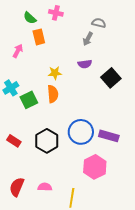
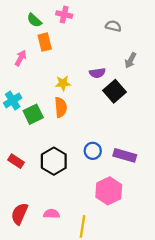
gray arrow: (88, 39) -> (131, 60), moved
black square: (111, 78) -> (114, 91), moved
blue circle: (81, 132) -> (93, 151), size x0.6

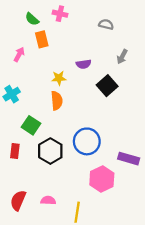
purple semicircle: (97, 73) -> (84, 64), moved
green square: (33, 114) -> (31, 125), moved, turned -30
blue circle: (93, 151) -> (87, 141), size x1.6
purple rectangle: (125, 155) -> (129, 159), moved
red rectangle: (16, 161) -> (15, 151), turned 64

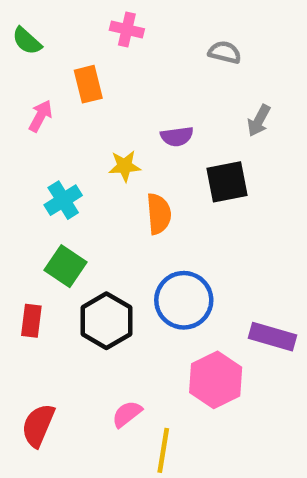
green semicircle: (32, 19) -> (27, 41), moved
black square: (107, 86) -> (227, 182), turned 30
cyan cross: (12, 94) -> (63, 200), moved
orange semicircle: (57, 101) -> (159, 214), moved
pink semicircle: (48, 200) -> (127, 414), moved, turned -40

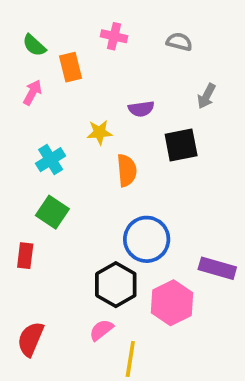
pink cross: (127, 30) -> (114, 36), moved
green semicircle: (27, 41) -> (34, 45), moved
black hexagon: (106, 321) -> (116, 285), moved

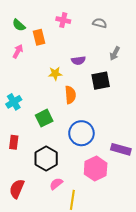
cyan cross: (51, 160) -> (14, 102), moved
green square: (52, 212) -> (44, 118), moved, turned 30
black hexagon: (116, 285) -> (46, 158), moved

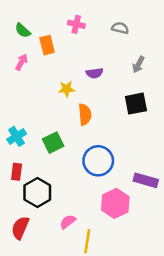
black square: (101, 81) -> (136, 104), moved
cyan cross: (14, 102) -> (17, 136), moved
black hexagon: (46, 158) -> (37, 192), moved

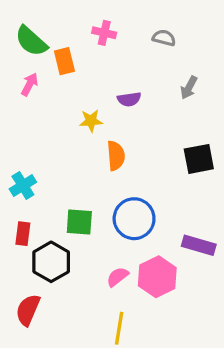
green semicircle: (23, 30) -> (31, 41), size x1.5
black square: (136, 104) -> (199, 159), moved
green square: (53, 143) -> (79, 222), moved, turned 30
pink semicircle: (68, 222) -> (117, 277), moved

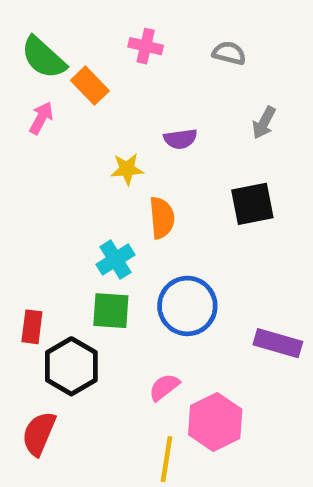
orange rectangle: (64, 61) -> (90, 86), turned -30
black square: (199, 159) -> (252, 204), moved
cyan cross: (23, 185) -> (115, 260), moved
pink hexagon: (157, 277) -> (215, 422), moved

